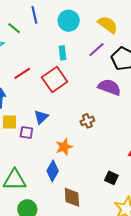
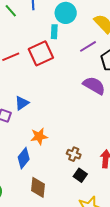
cyan rectangle: (63, 53) -> (54, 32), moved
red square: (55, 80) -> (41, 53), moved
brown cross: (87, 121) -> (74, 154), moved, turned 32

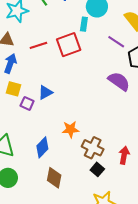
purple line: (88, 46) -> (116, 42), turned 60
orange star: (39, 136) -> (70, 129), moved
brown cross: (74, 154) -> (93, 148), size x1.5

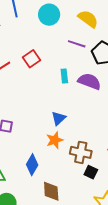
cyan rectangle: (84, 24) -> (64, 76), moved
red square: (69, 45) -> (31, 59), size x0.7
blue triangle: (45, 92) -> (59, 118), moved

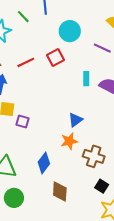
cyan circle: (49, 15) -> (70, 31), moved
black square: (91, 172) -> (102, 186), moved

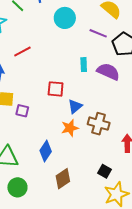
red square: (56, 58) -> (56, 89), moved, turned 36
brown cross: (94, 156) -> (99, 124), moved
brown diamond: (60, 191) -> (63, 179), turned 55

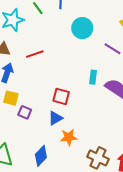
blue triangle: (75, 106) -> (55, 118), moved
brown cross: (99, 124) -> (98, 158), moved

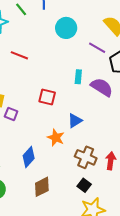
red line: (35, 54) -> (19, 55), turned 42
blue triangle: (55, 118) -> (75, 121), moved
orange star: (69, 137) -> (56, 138), turned 30

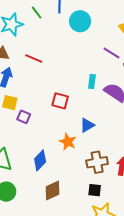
cyan circle: (66, 28) -> (80, 21), moved
brown cross: (86, 157) -> (97, 162), turned -35
black square: (84, 185) -> (95, 190), turned -32

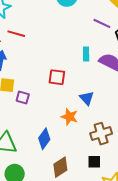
red line: (34, 58) -> (16, 34), moved
blue triangle: (87, 125) -> (87, 98), turned -35
black square: (95, 190) -> (94, 162), moved

